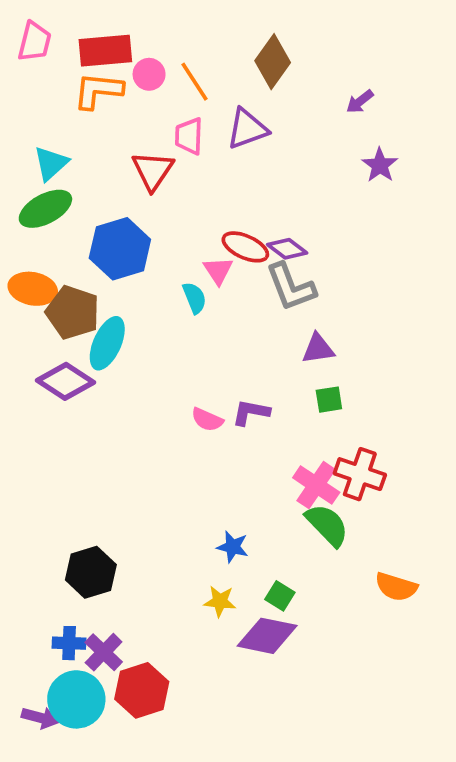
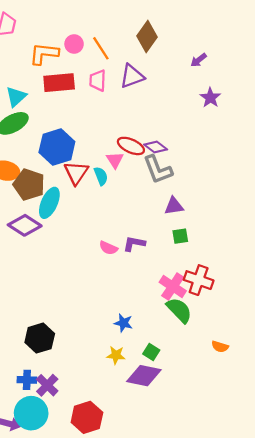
red rectangle: (105, 51) -> (59, 83), moved
red triangle: (153, 171) -> (76, 173), moved
orange semicircle: (396, 587) -> (220, 347), size x0.7
red hexagon: (142, 690) -> (87, 417), moved

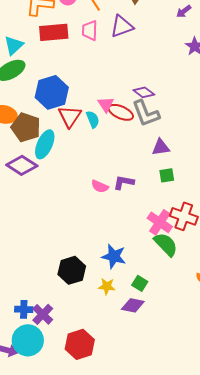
red ellipse: (131, 146) -> (121, 112), moved
blue star: (123, 323) -> (114, 256), size x1.4
black hexagon: (40, 338) -> (72, 270), moved
purple diamond: (144, 376) -> (133, 305), size x0.7

